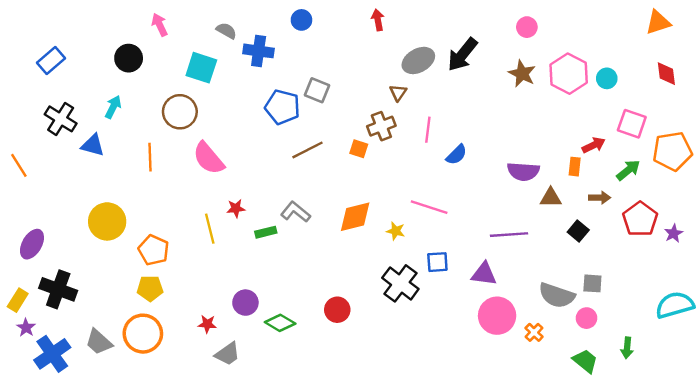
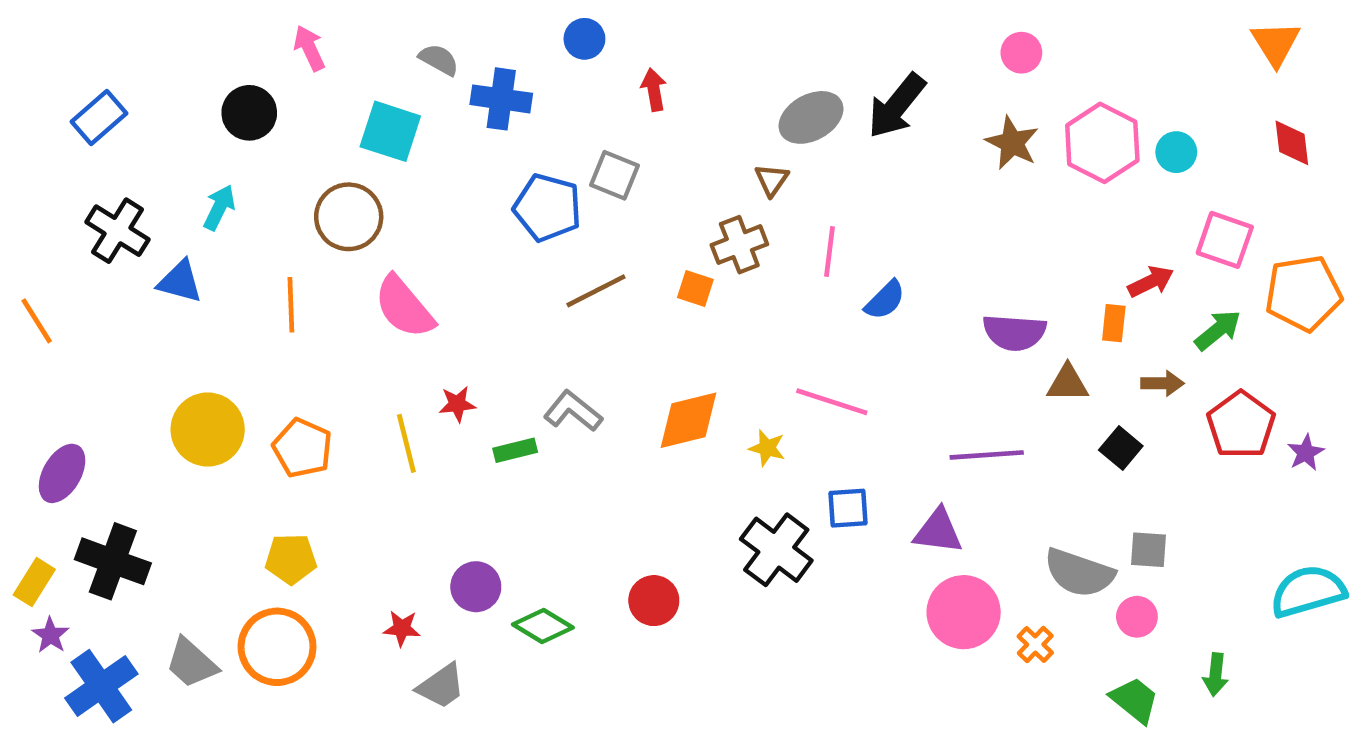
red arrow: (378, 20) -> (654, 90), moved
orange triangle: (658, 22) -> (1276, 43), turned -44
orange pentagon: (154, 250) -> (302, 448), moved

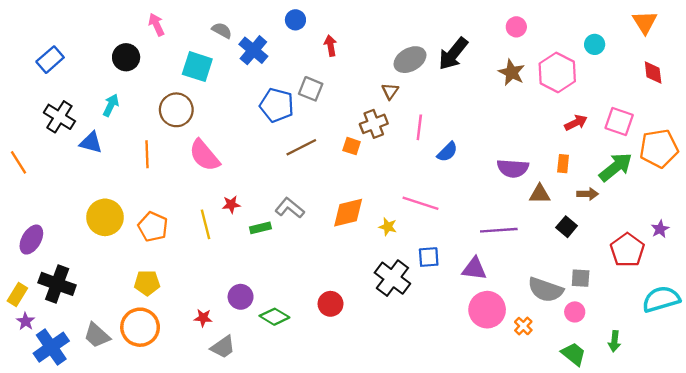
blue cross: (501, 99) -> (253, 50), turned 32
cyan circle: (1176, 152) -> (595, 44), moved
red arrow: (1151, 282) -> (576, 123), moved
green arrow: (1218, 330) -> (616, 167), size x1.4
red pentagon: (1241, 425) -> (627, 250), moved

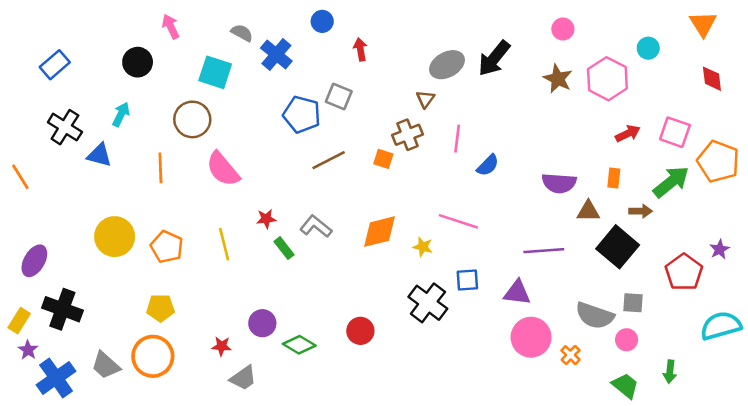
orange pentagon: (659, 148) -> (718, 161), turned 30
red star: (231, 204) -> (266, 219), moved
black square: (567, 227) -> (618, 247), size x1.8
green rectangle: (260, 228) -> (284, 248), turned 66

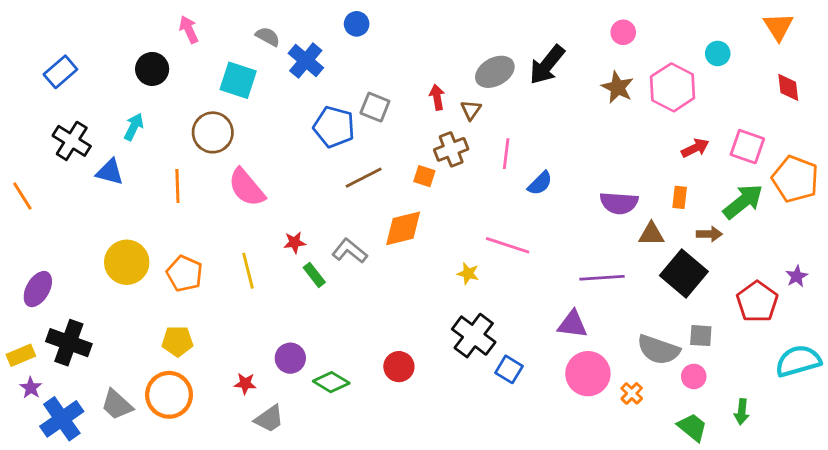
red arrow: (360, 49) -> (437, 97), moved
orange diamond: (380, 232) -> (403, 228), moved
blue square: (467, 280) -> (509, 369), moved, turned 35
yellow rectangle: (19, 321) -> (21, 355), turned 35

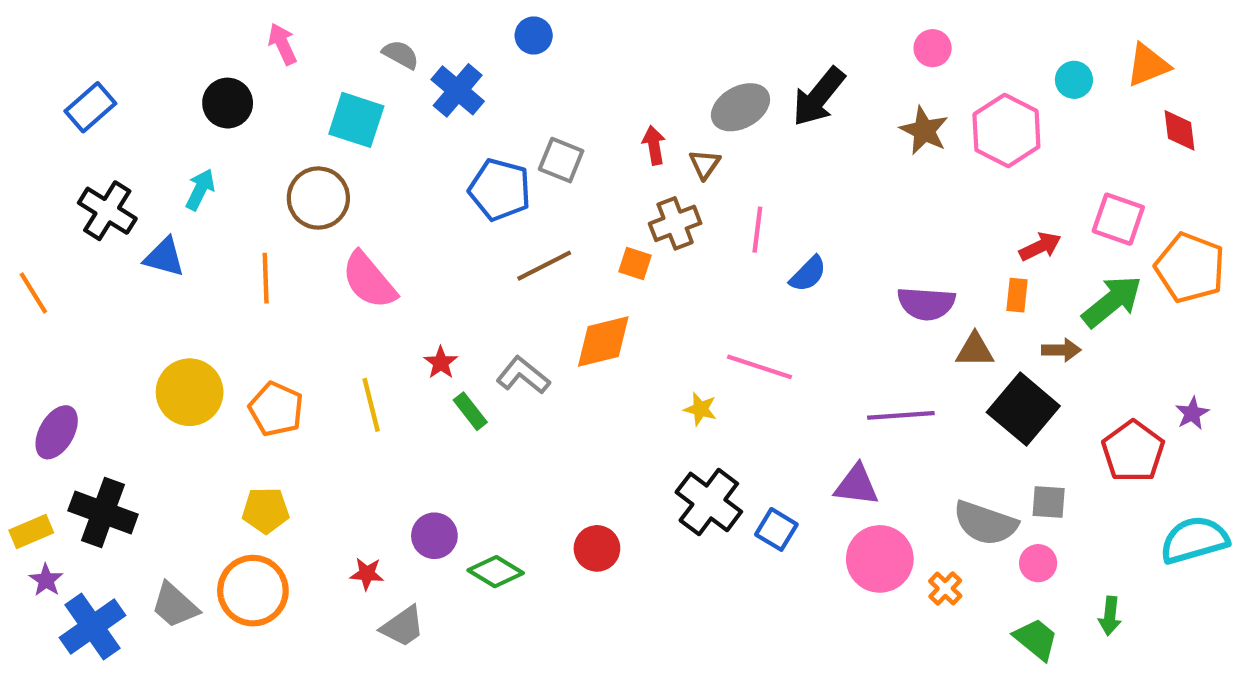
orange triangle: (778, 27) -> (1148, 65), moved, turned 40
red arrow: (695, 148) -> (1040, 247), moved
red star: (295, 242) -> (441, 363), turned -30
blue square: (509, 369) -> (776, 529), moved

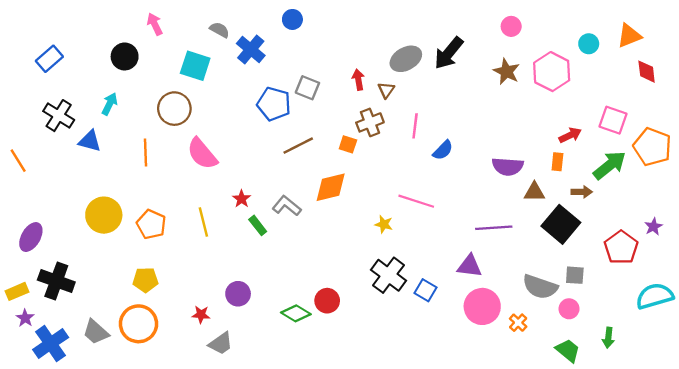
green diamond: (496, 572) -> (296, 313), moved

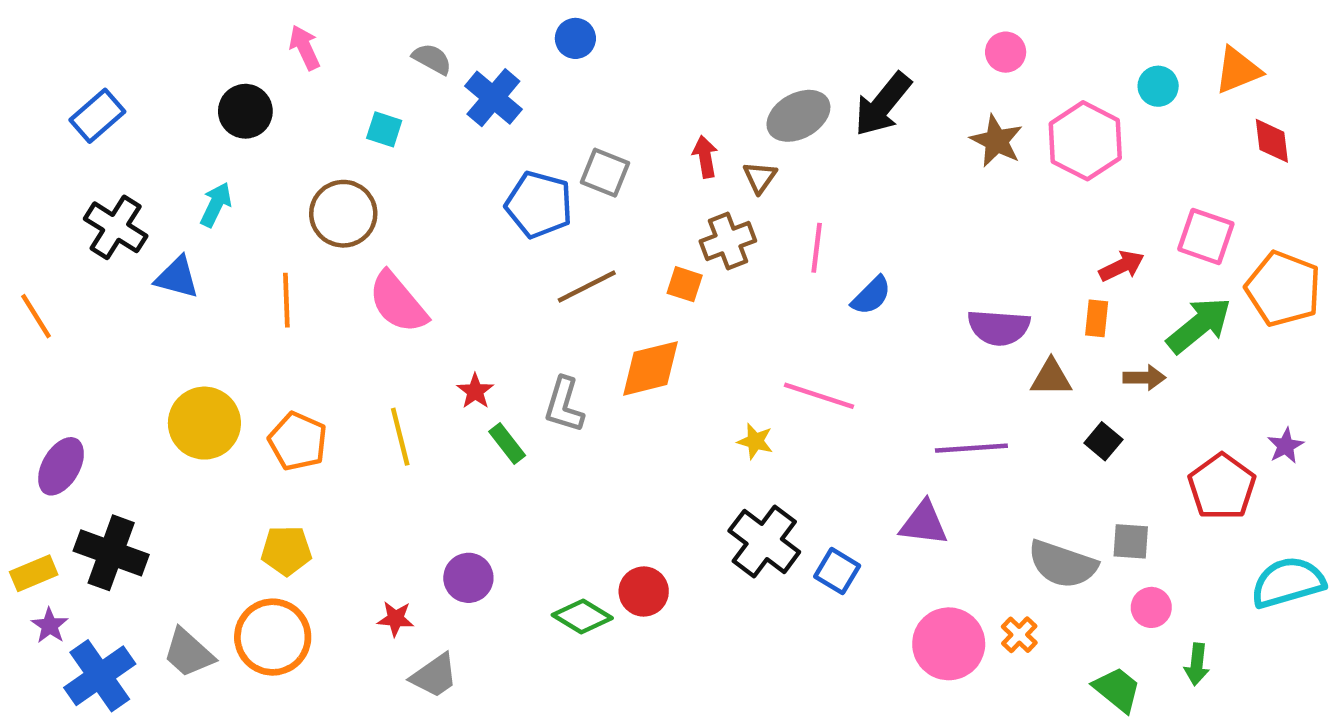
cyan square: (195, 66) -> (384, 129), size x0.6
gray L-shape: (287, 206) -> (564, 405), turned -112
black square: (561, 224) -> (1103, 441), size x0.5
pink circle: (482, 306) -> (949, 644), moved
pink circle: (569, 309) -> (1151, 607), moved

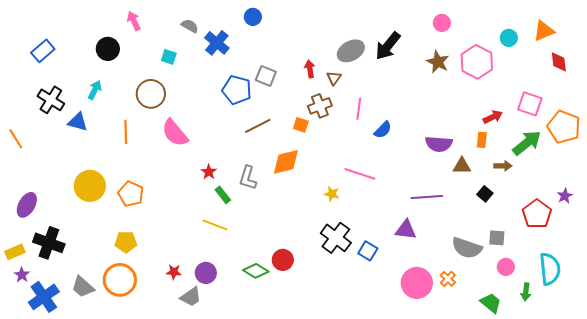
yellow line: (400, 437) -> (215, 225), moved, turned -55
purple circle: (468, 578) -> (206, 273), moved
cyan semicircle: (1288, 582) -> (550, 269), moved, turned 100

